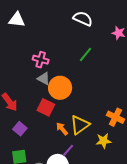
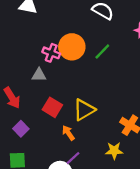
gray triangle: (44, 79) -> (39, 75), moved, turned -32
orange circle: (60, 88) -> (72, 47), moved
yellow triangle: (80, 125) -> (84, 110), moved

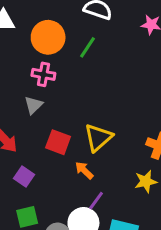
orange circle: (72, 47) -> (48, 37), moved
green line: (102, 51) -> (87, 47), moved
gray triangle: (39, 75) -> (34, 105), turned -35

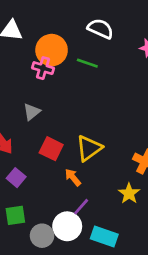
green line: (87, 47) -> (87, 63), turned 70
pink cross: (43, 74) -> (43, 68), moved
yellow star: (146, 181) -> (129, 193), turned -30

